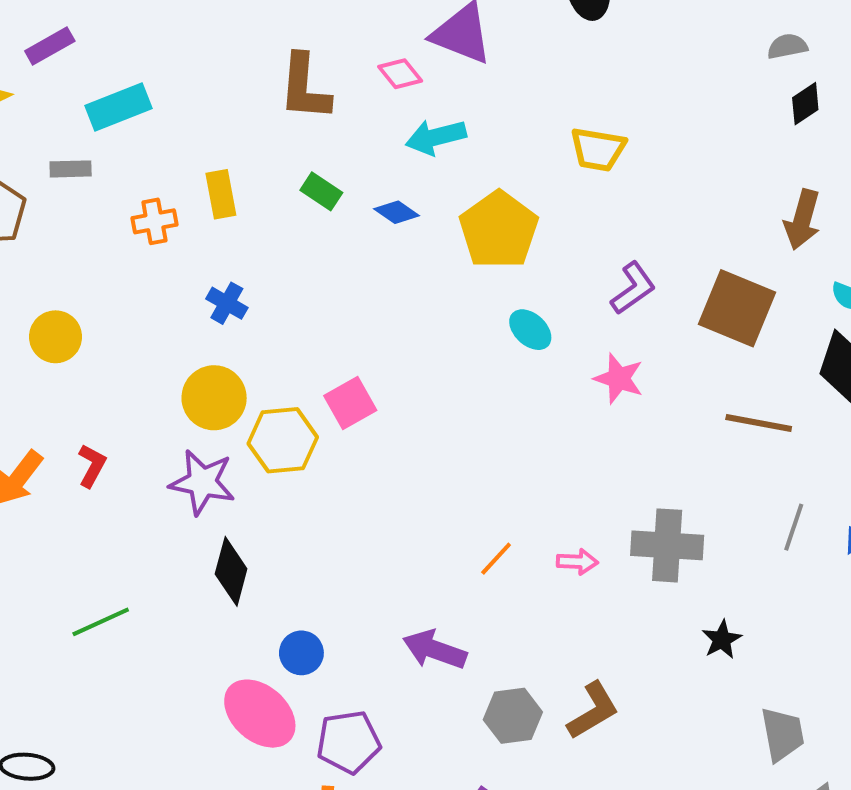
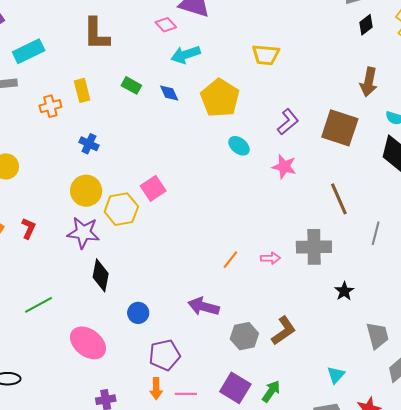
brown L-shape: (305, 87) -> (96, 34), moved
blue diamond: (397, 212) -> (169, 93), turned 35
brown line: (759, 423) -> (339, 199), moved, turned 60
pink ellipse: (260, 714) -> (88, 343), moved

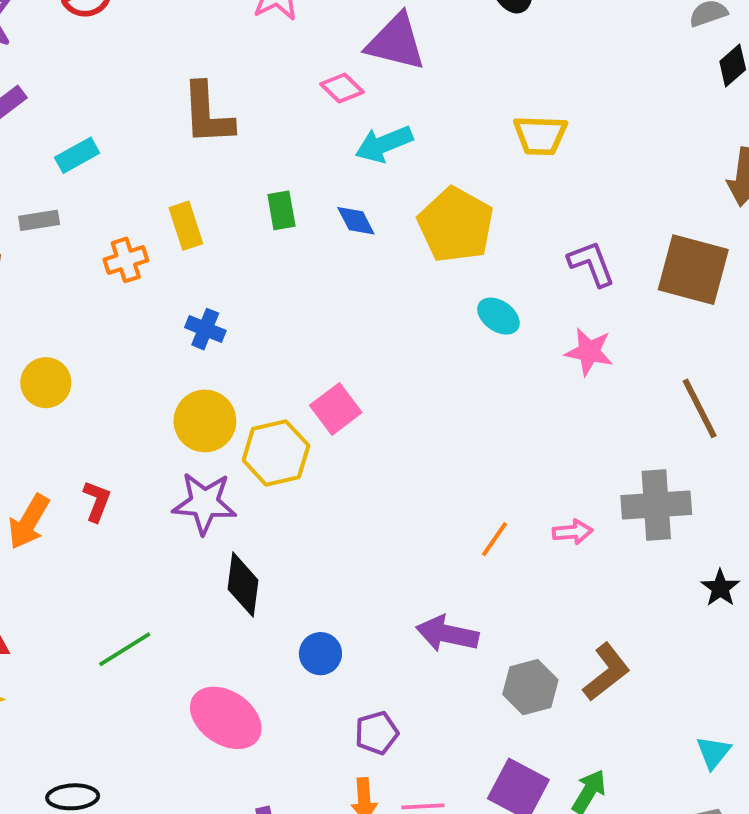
cyan rectangle: (29, 51) -> (77, 155), size x0.7
green rectangle: (131, 85) -> (281, 210), turned 54
purple L-shape: (288, 122) -> (591, 264), turned -68
purple pentagon: (165, 355) -> (377, 733), size x0.7

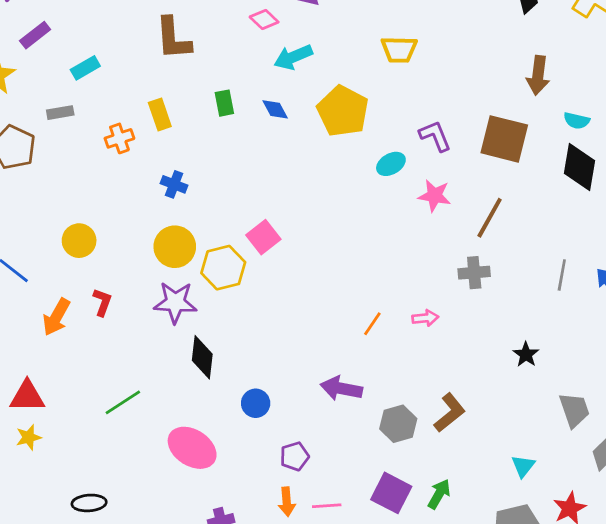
cyan ellipse: (498, 316) -> (391, 164), moved, turned -64
yellow circle: (46, 383) -> (79, 241), moved
brown line: (700, 408) -> (490, 218), moved, turned 57
gray cross: (656, 505) -> (474, 273), moved, size x0.7

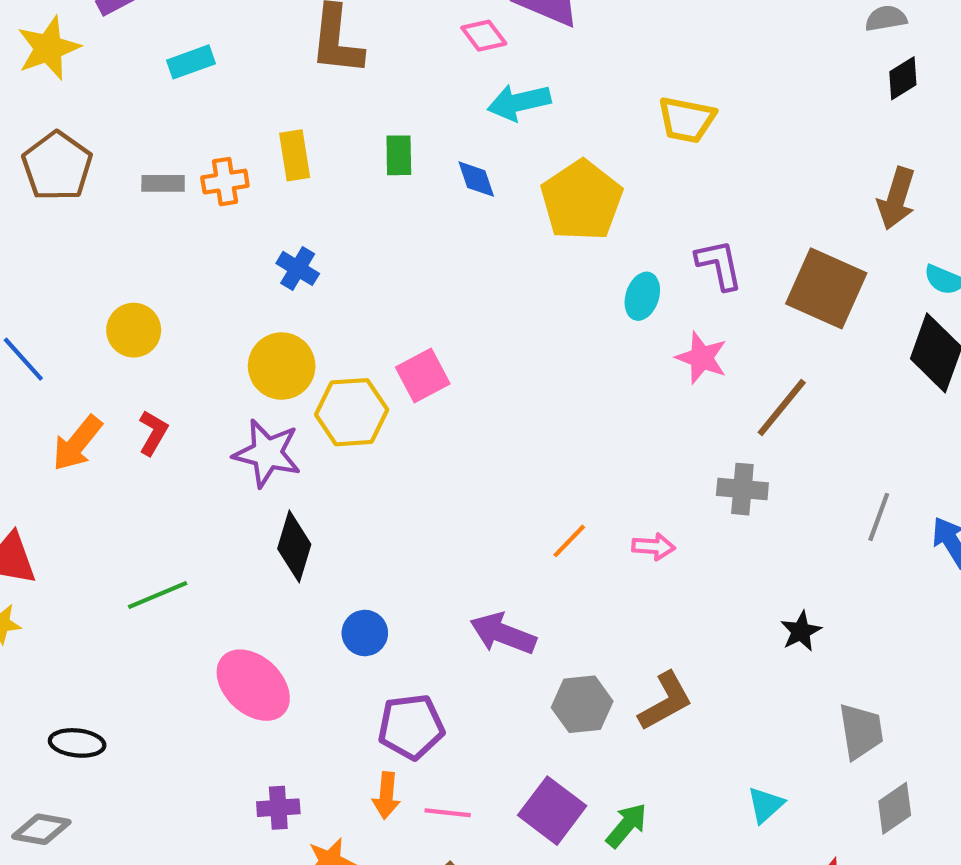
gray rectangle: (60, 113) -> (163, 183), moved
cyan ellipse: (391, 164) -> (642, 296), turned -52
purple pentagon: (295, 456) -> (411, 727), size x1.4

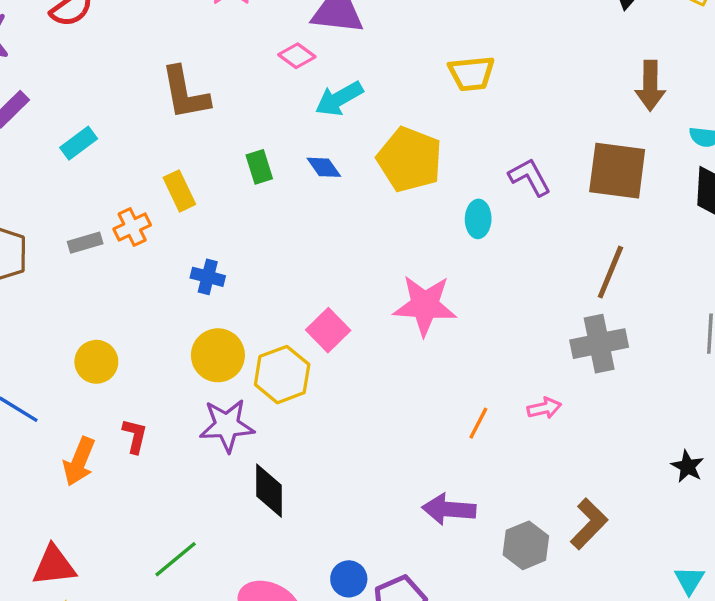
pink star: (702, 358) -> (425, 305), moved, size x1.5
gray cross: (742, 489) -> (599, 344), size x1.4
black star: (801, 631) -> (687, 466), moved
blue circle: (365, 633) -> (349, 579), moved

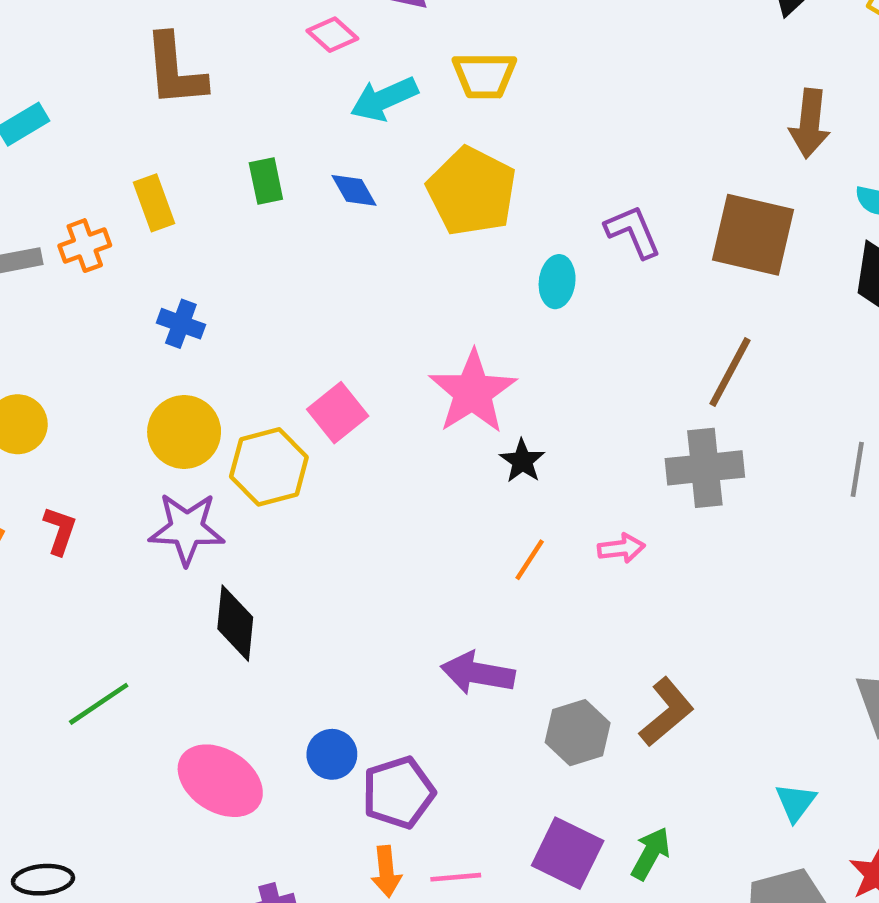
yellow trapezoid: (471, 74) -> (484, 75), moved
pink star: (425, 305) -> (473, 392), turned 30
black star: (687, 466) -> (522, 461), moved

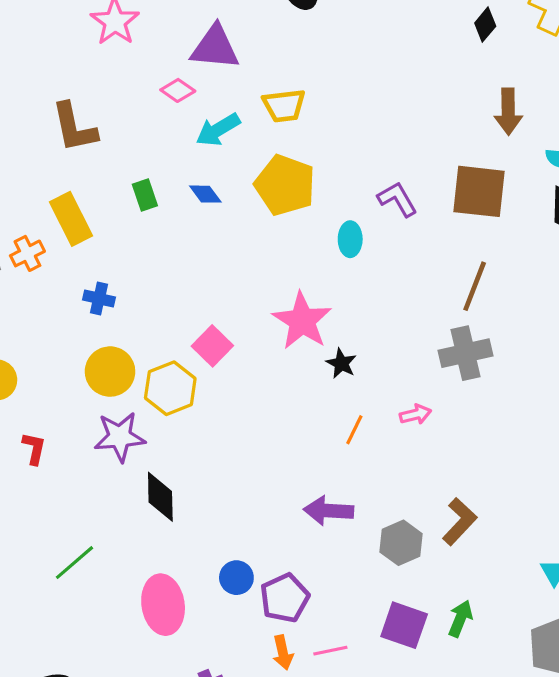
yellow rectangle: (154, 203) -> (71, 219), size x1.4
pink ellipse: (220, 781) -> (163, 605), turned 56

